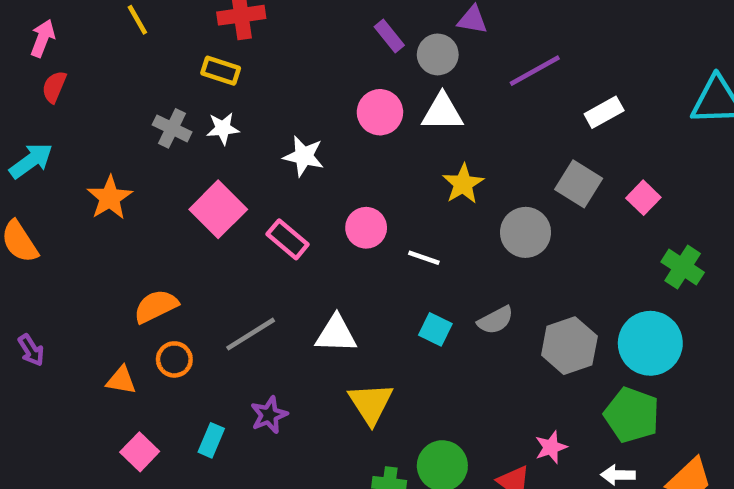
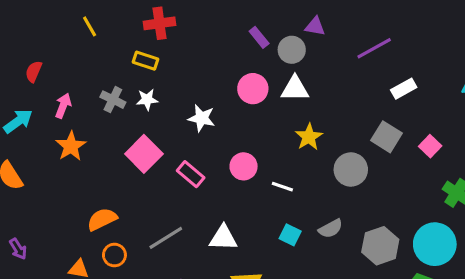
pink arrow: (43, 38) -> (63, 106), moved
purple line: (535, 71) -> (374, 48), moved

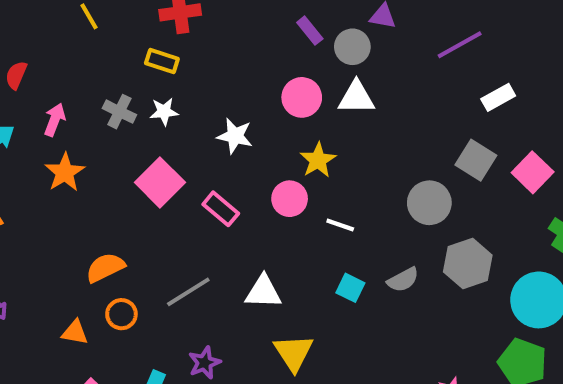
yellow star: (309, 137) -> (318, 160), moved
pink square: (430, 146) -> (533, 172), size x1.4
gray hexagon: (380, 246) -> (468, 263), moved

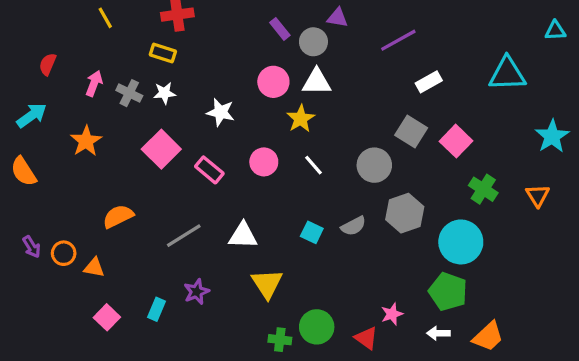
pink arrow: (55, 120) -> (94, 83), moved
yellow star: (318, 160) -> (301, 119), moved
white line: (340, 225) -> (313, 165), moved, turned 30
orange circle: (121, 314) -> (64, 253), moved

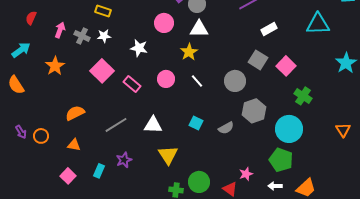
pink circle: (273, 82) -> (164, 23), moved
orange triangle: (538, 196) -> (343, 130), moved
gray semicircle: (353, 226) -> (226, 128), moved
orange triangle: (94, 268) -> (74, 145), moved

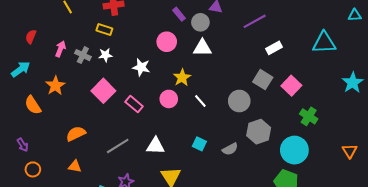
yellow star: (189, 52) -> (182, 77), moved
orange semicircle: (16, 85) -> (33, 105), moved
purple arrow: (21, 132) -> (23, 145), moved
orange circle: (41, 136) -> (33, 169), moved

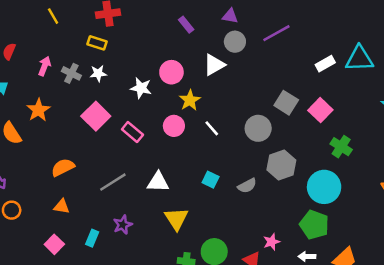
gray circle: (200, 22) -> (235, 42), moved
pink circle: (167, 42) -> (171, 72), moved
white triangle: (202, 48) -> (214, 65), turned -30
white rectangle: (274, 48) -> (325, 64), moved

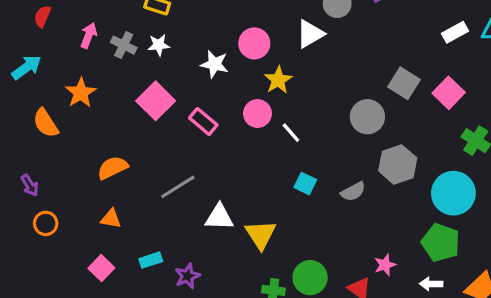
white line: (212, 128) -> (291, 133), moved
white triangle: (158, 182) -> (219, 217), moved
purple star: (123, 225) -> (187, 276), moved
cyan rectangle: (92, 238) -> (151, 260), turned 49

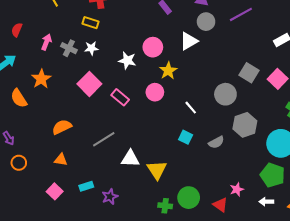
white line: (291, 133) -> (191, 108), moved

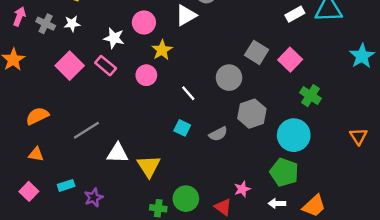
pink rectangle: (120, 97) -> (106, 66), moved

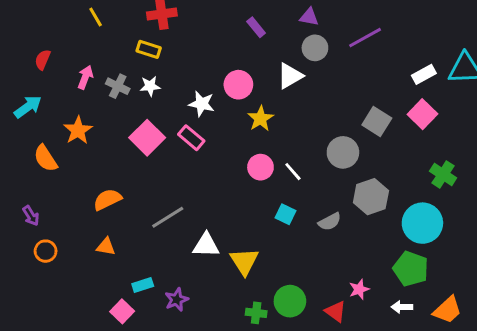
pink square: (290, 60) -> (422, 114), moved
pink circle: (146, 75) -> (260, 167), moved
pink square: (29, 191) -> (122, 311), moved

